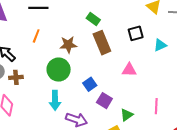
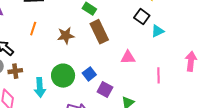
black square: (136, 33) -> (142, 17), moved, turned -35
green circle: (59, 70) -> (63, 76), moved
cyan arrow: (55, 100) -> (40, 87), moved
pink line: (156, 106) -> (158, 75), moved

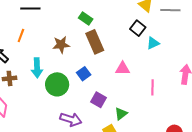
orange line: (33, 29) -> (21, 36), moved
blue square: (89, 74) -> (84, 74), moved
cyan arrow: (40, 87) -> (37, 68), moved

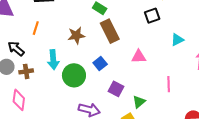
black square: (138, 28) -> (152, 16), turned 35
cyan triangle: (153, 43) -> (177, 40), moved
pink line: (152, 87) -> (169, 84), moved

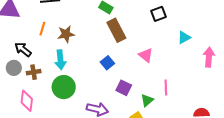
brown star: (76, 35) -> (66, 34), moved
pink triangle: (139, 57) -> (146, 55), turned 42
green circle: (74, 75) -> (64, 87), moved
pink line: (169, 84) -> (166, 87), moved

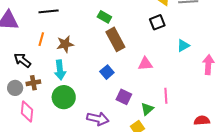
pink triangle: (146, 55) -> (145, 64), turned -42
gray circle: (14, 68) -> (15, 88), moved

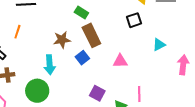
brown star: (65, 44) -> (62, 40), moved
cyan arrow: (60, 70) -> (50, 65), moved
blue square: (107, 72) -> (82, 58), moved

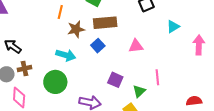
orange line: (17, 32) -> (60, 12), moved
brown rectangle: (91, 35) -> (105, 23), turned -65
cyan arrow: (50, 65) -> (66, 55), turned -66

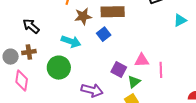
black arrow: (13, 46) -> (31, 26), moved
pink triangle: (136, 46) -> (142, 60), moved
green triangle: (139, 91) -> (134, 82), moved

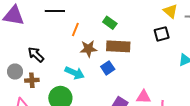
gray circle: (11, 57) -> (15, 72), moved

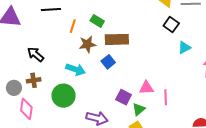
green rectangle: (110, 23) -> (97, 21), moved
black square: (162, 34) -> (171, 24), moved, turned -35
gray circle: (15, 72) -> (14, 88), moved

